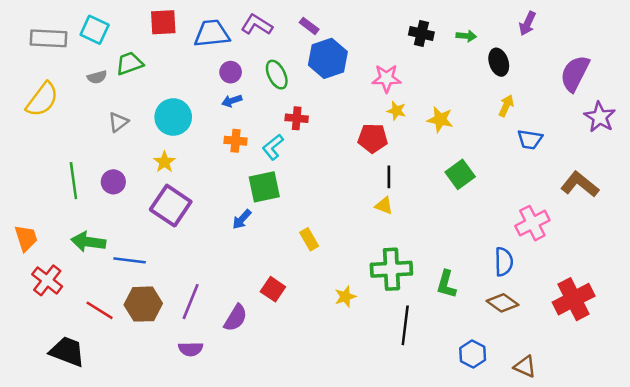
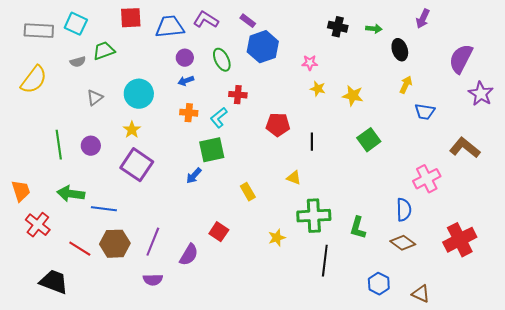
pink star: (386, 78) -> (310, 63), size x0.7
red pentagon: (373, 138) -> (278, 125), moved
yellow triangle: (384, 206) -> (294, 178), moved

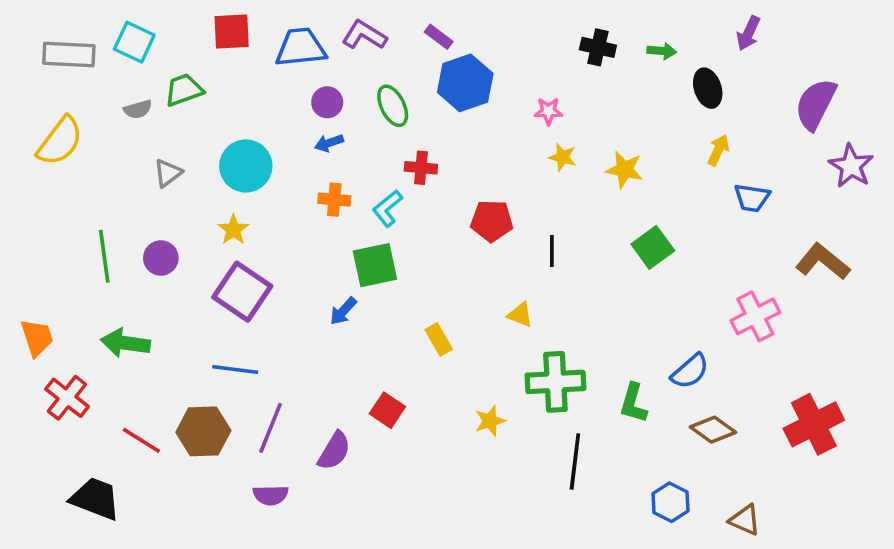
blue line: (104, 209) -> (235, 369), moved
blue semicircle: (404, 210) -> (690, 371), moved, turned 50

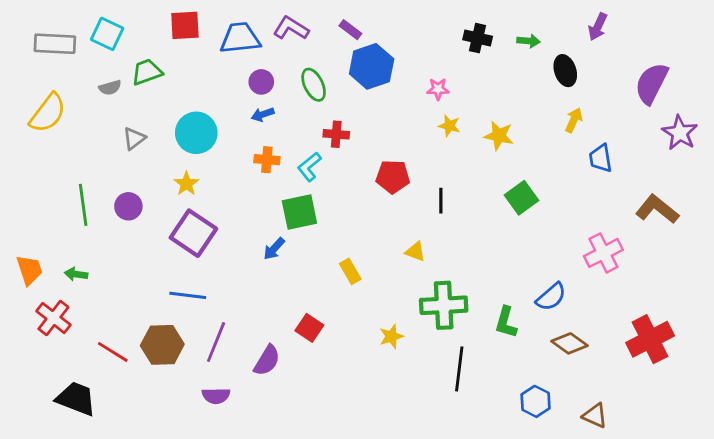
blue trapezoid: (752, 198) -> (601, 158), turned 72
green arrow: (125, 343) -> (76, 274), moved, size x0.6

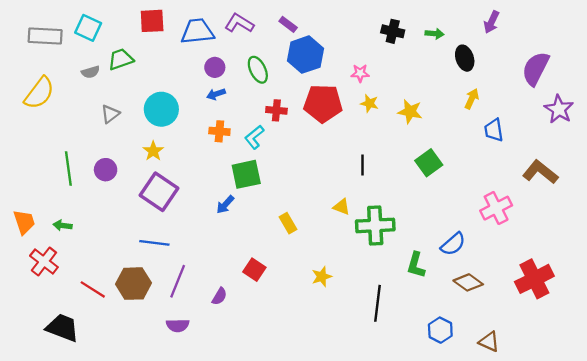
red pentagon: (393, 177) -> (323, 103), moved, size x1.4
green cross: (444, 305) -> (375, 225), moved
purple semicircle: (267, 360) -> (219, 296), size x0.7

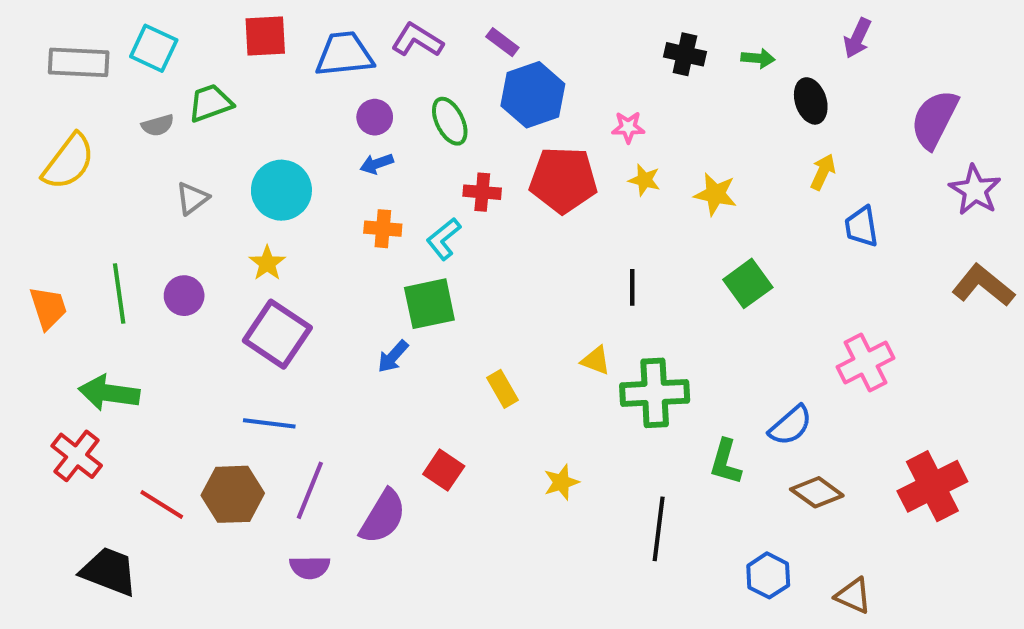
brown L-shape: (540, 172) -> (983, 285), moved
orange trapezoid: (24, 222) -> (48, 308), moved
green arrow: (63, 225) -> (109, 393), size x1.8
purple semicircle: (219, 296) -> (383, 517), size x1.8

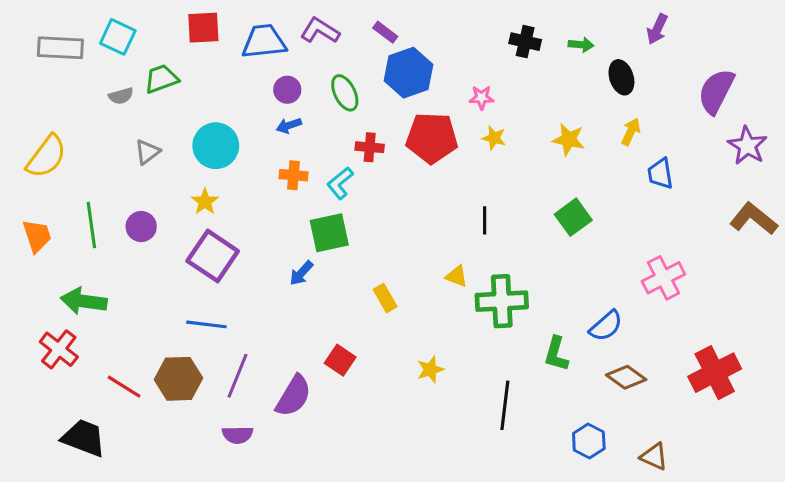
yellow semicircle: (68, 162) -> (46, 157), moved
yellow star: (715, 194) -> (569, 139), moved

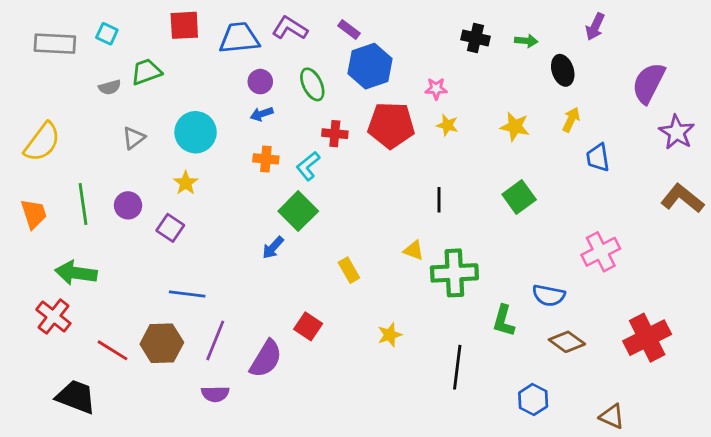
cyan square: (118, 37) -> (107, 34), size x0.7
green square: (329, 233) -> (298, 211), turned -33
purple square: (213, 256) -> (170, 228), moved, size x0.6
blue semicircle: (606, 326) -> (549, 295), turned 52
brown triangle: (654, 457) -> (612, 416), moved

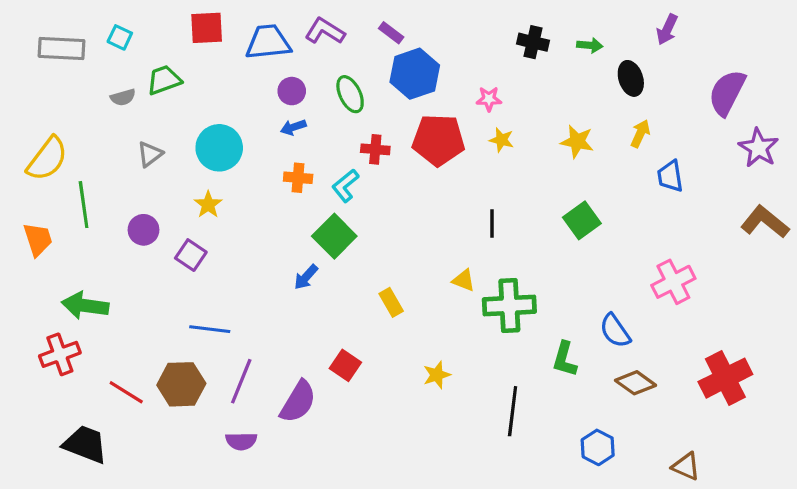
green line: (83, 204) -> (84, 205), moved
blue semicircle: (549, 295) -> (615, 331), turned 44
red cross: (53, 317) -> (60, 354), turned 32

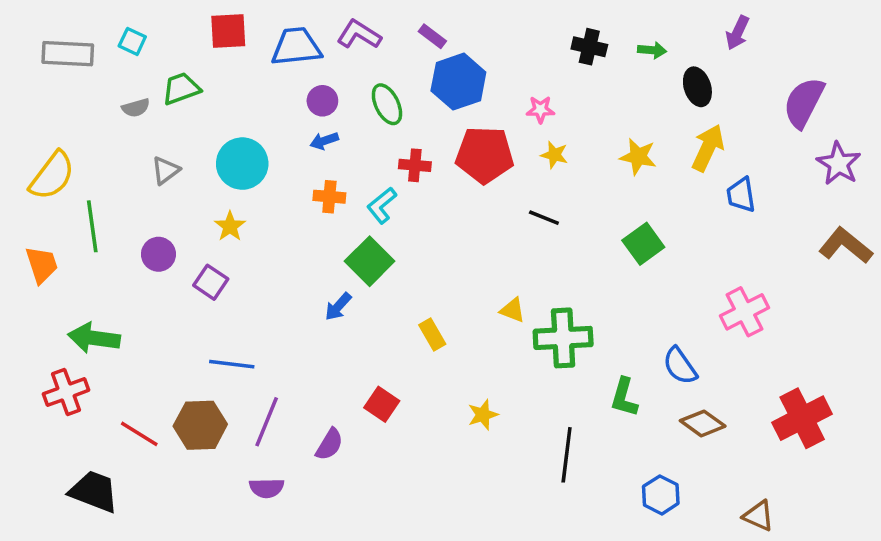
yellow arrow: (640, 134) -> (708, 148), size x1.5
black line: (492, 223) -> (544, 218), moved, turned -68
purple semicircle: (298, 402) -> (329, 444), size x0.7

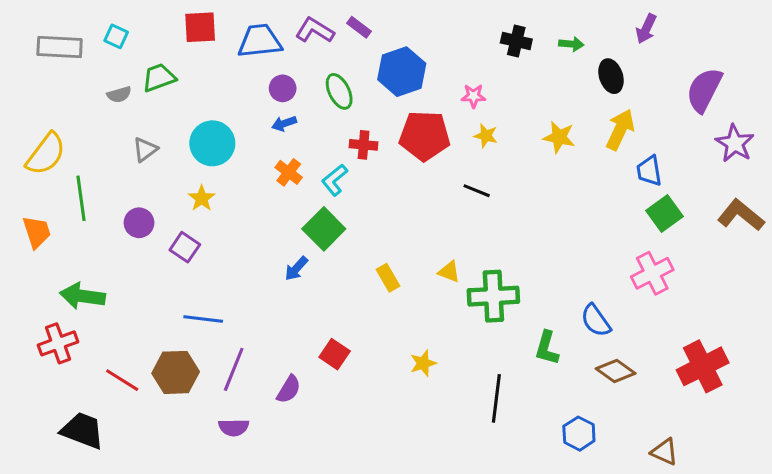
purple rectangle: (432, 36) -> (359, 27), moved
orange cross: (329, 197) -> (289, 172), turned 32
green square: (643, 244) -> (664, 214), moved
yellow rectangle: (432, 334) -> (388, 278), moved

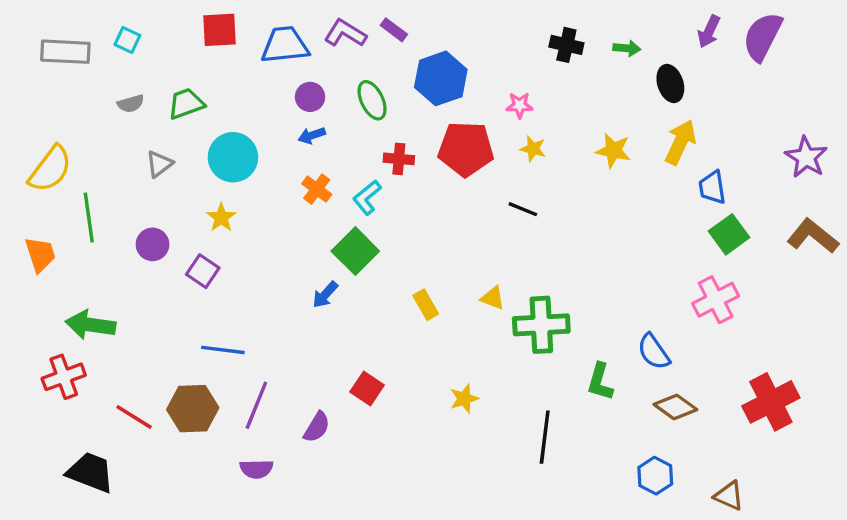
green trapezoid: (159, 78) -> (186, 104), moved
purple semicircle: (704, 90) -> (763, 37), moved
blue hexagon: (579, 434) -> (655, 476), moved

